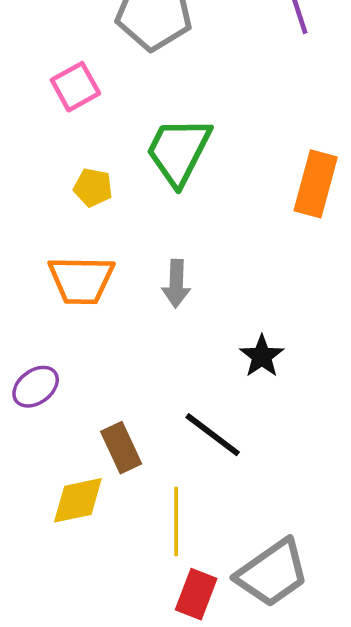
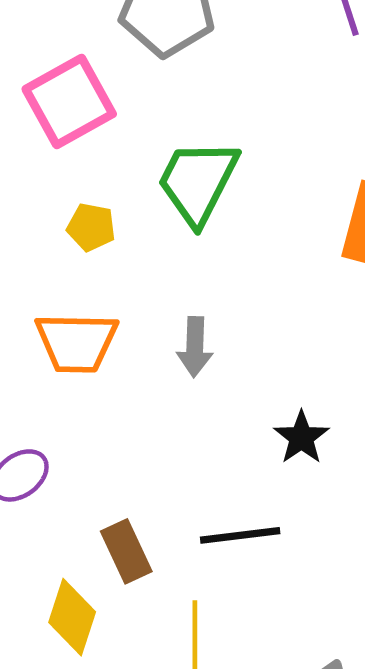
pink square: (75, 87) -> (69, 101), size x1.5
black line: (213, 435) -> (240, 535), turned -44
yellow diamond: (78, 500) -> (72, 617), turned -60

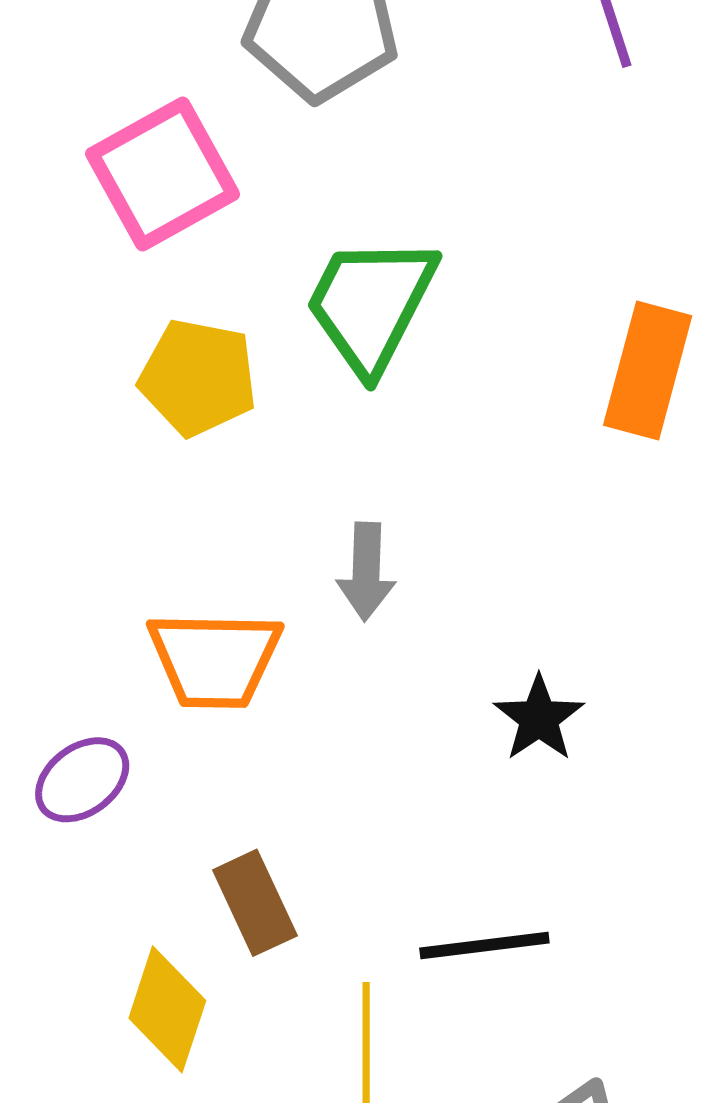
yellow pentagon: (91, 227) -> (198, 378), size x1.5
orange trapezoid: (77, 343) -> (215, 659), moved
black line: (240, 535) -> (484, 945), moved

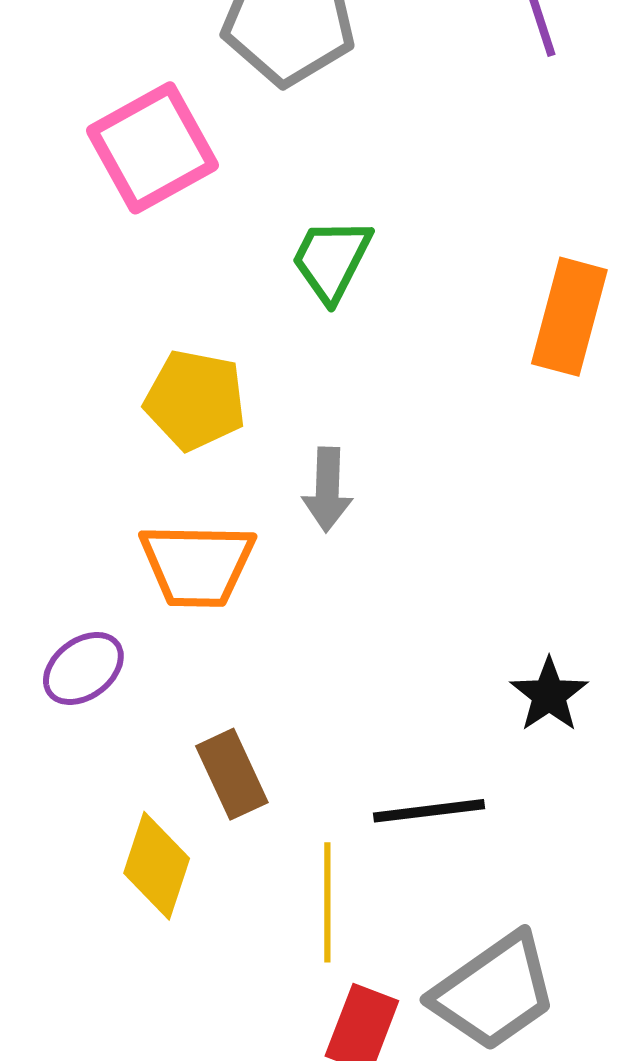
green trapezoid: (371, 304) -> (331, 260), size x0.7
yellow pentagon: (198, 378) -> (195, 400), moved
black star: (539, 718) -> (549, 695), moved

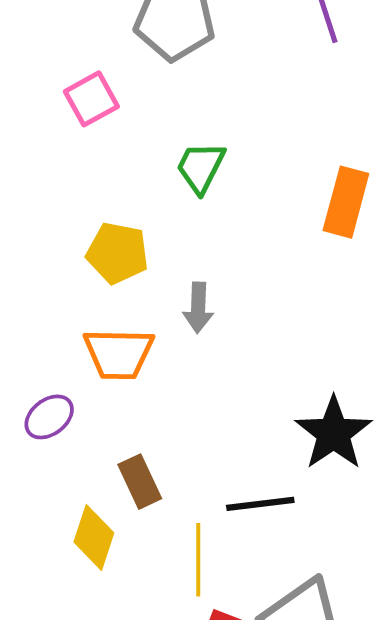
pink square: (153, 148) -> (91, 99), size x0.7
black star: (549, 695) -> (334, 433), size x1.6

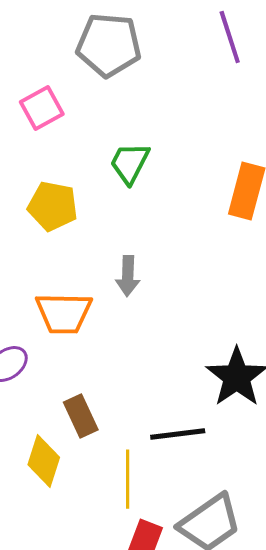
yellow pentagon: (117, 253) -> (53, 206), moved

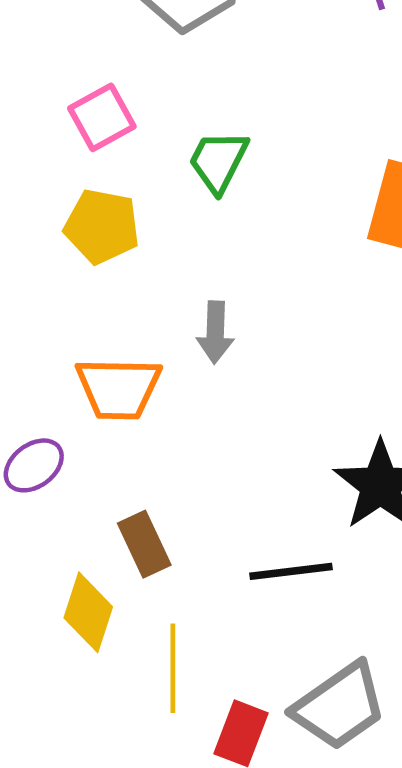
pink square: (42, 108) -> (102, 117), moved
yellow line: (128, 479) -> (173, 668), moved

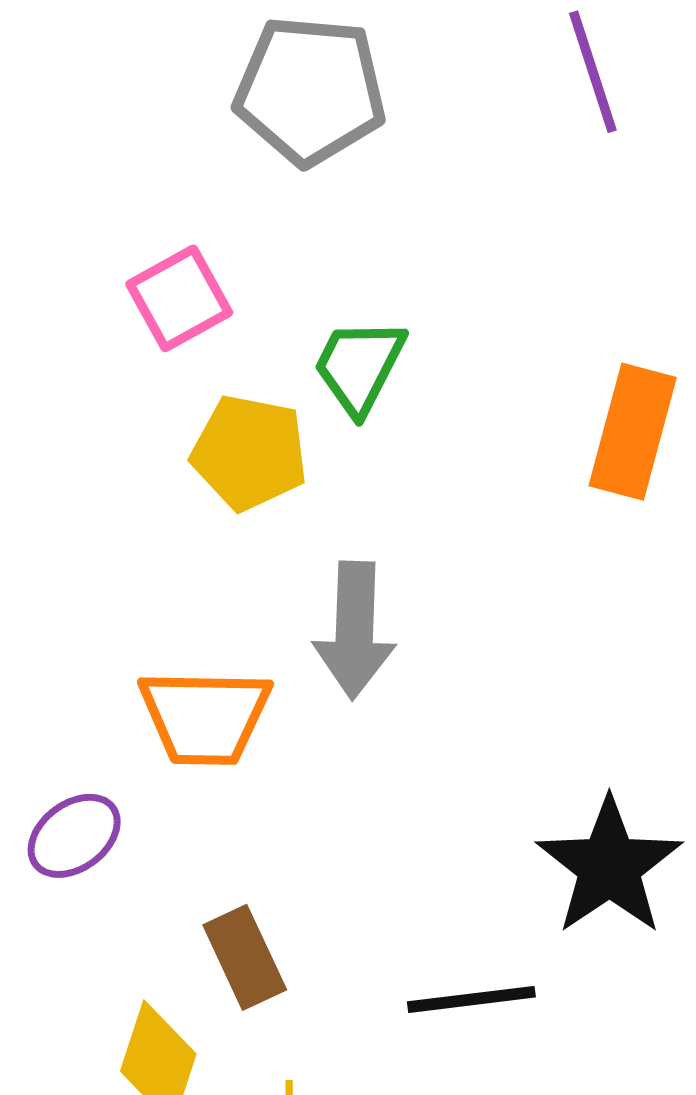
yellow pentagon: (102, 226) -> (249, 453), moved
gray arrow: (215, 332) -> (355, 630), size x1.4

